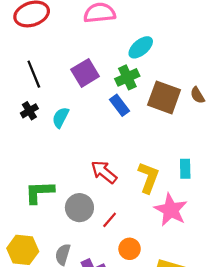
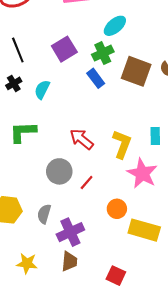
green L-shape: (39, 192) -> (23, 132), moved
orange circle: (130, 249) -> (117, 209), moved

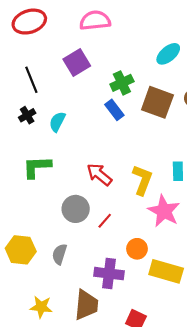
cyan ellipse: (115, 26) -> (168, 54), moved
purple square: (64, 49) -> (77, 62), moved
purple cross: (70, 232) -> (109, 274), moved, turned 32
brown trapezoid: (69, 261) -> (86, 305), size x1.4

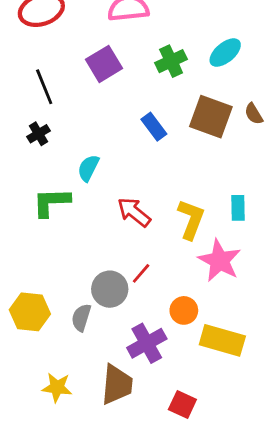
green cross: (122, 83) -> (171, 61), moved
cyan semicircle: (57, 122) -> (88, 168), moved
gray circle: (76, 209) -> (110, 289), moved
purple cross: (109, 274) -> (147, 343), turned -36

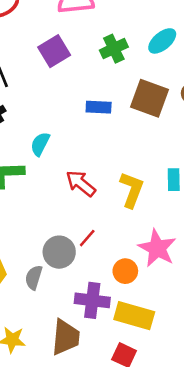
blue rectangle: (154, 127) -> (99, 107), turned -50
pink star: (219, 261) -> (157, 248), moved
yellow rectangle: (222, 340) -> (134, 316), moved
purple cross: (147, 343) -> (92, 300), turned 36

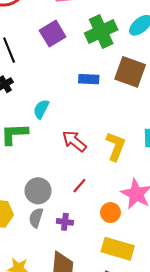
green cross: (114, 49) -> (101, 31), size x1.4
gray circle: (59, 252) -> (38, 191), moved
purple cross: (92, 300) -> (65, 222), moved, size x0.6

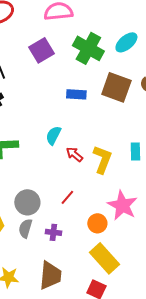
green cross: (101, 31) -> (88, 48), turned -36
cyan semicircle: (41, 109) -> (53, 135), moved
red arrow: (74, 141) -> (74, 154), moved, size x0.7
yellow rectangle: (118, 249) -> (104, 258), turned 32

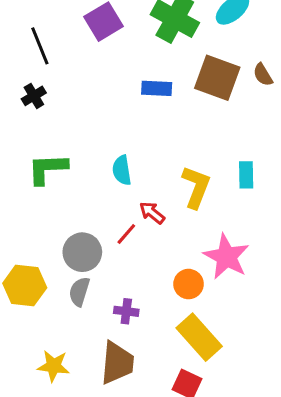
cyan semicircle: (53, 135) -> (122, 170), moved, turned -36
red arrow: (74, 154) -> (152, 213), moved
red line: (67, 197) -> (126, 234), moved
purple cross: (53, 232) -> (126, 311), moved

